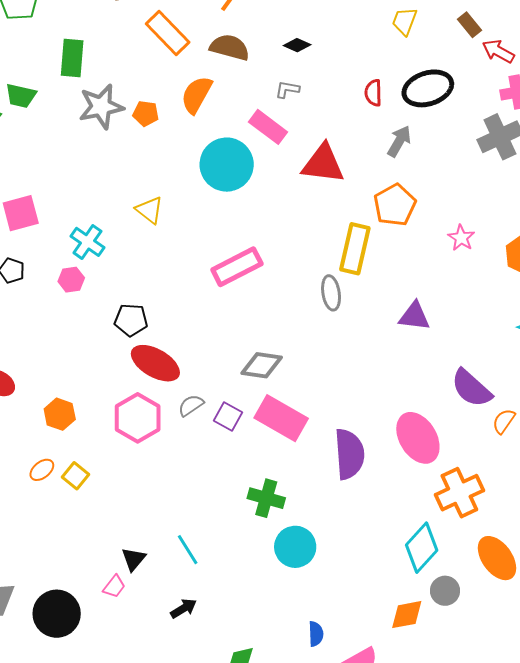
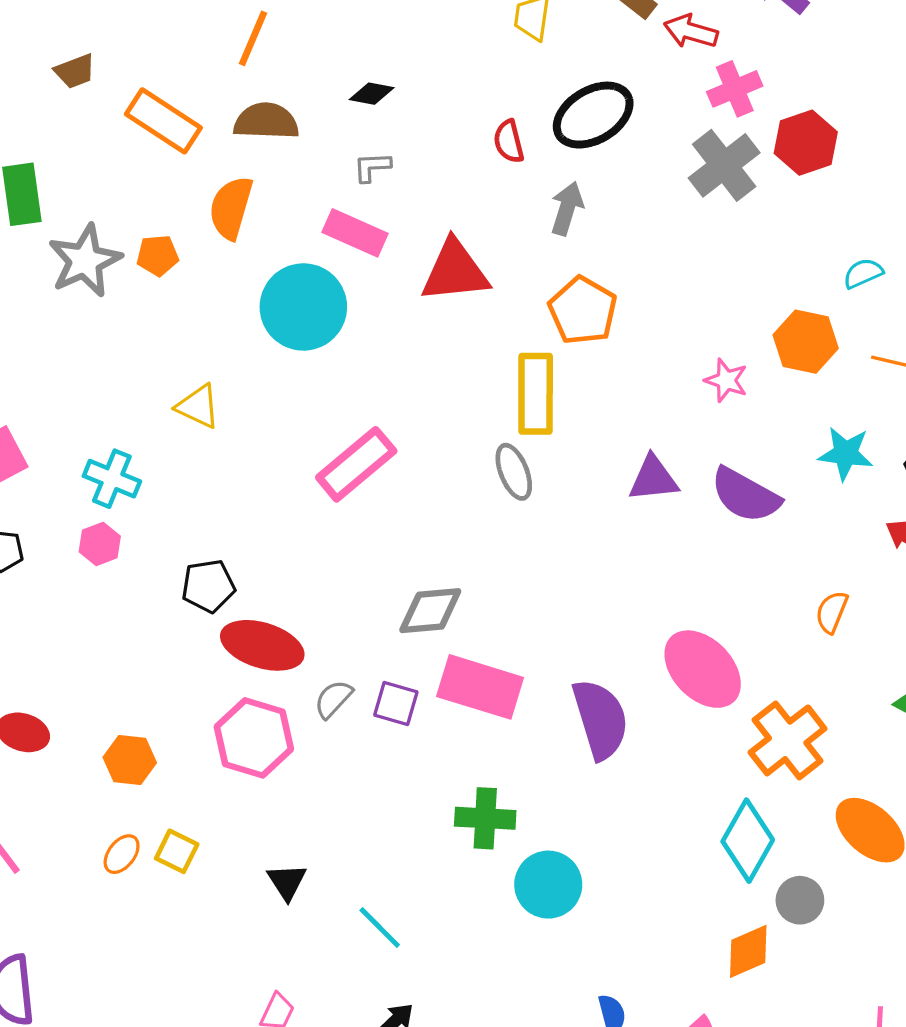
pink star: (461, 238) -> (726, 380), moved
purple semicircle: (471, 388) -> (745, 495), moved
black triangle: (134, 559) -> (287, 882), moved

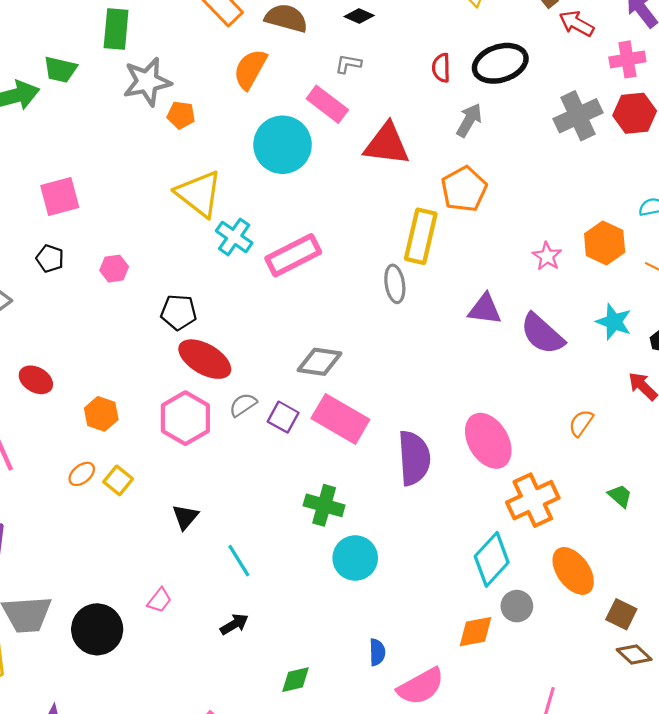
pink cross: (735, 89) -> (627, 59), moved
orange pentagon: (158, 255) -> (181, 115), moved
yellow triangle: (198, 406) -> (199, 194), size x1.6
cyan cross: (112, 479) -> (234, 237), moved

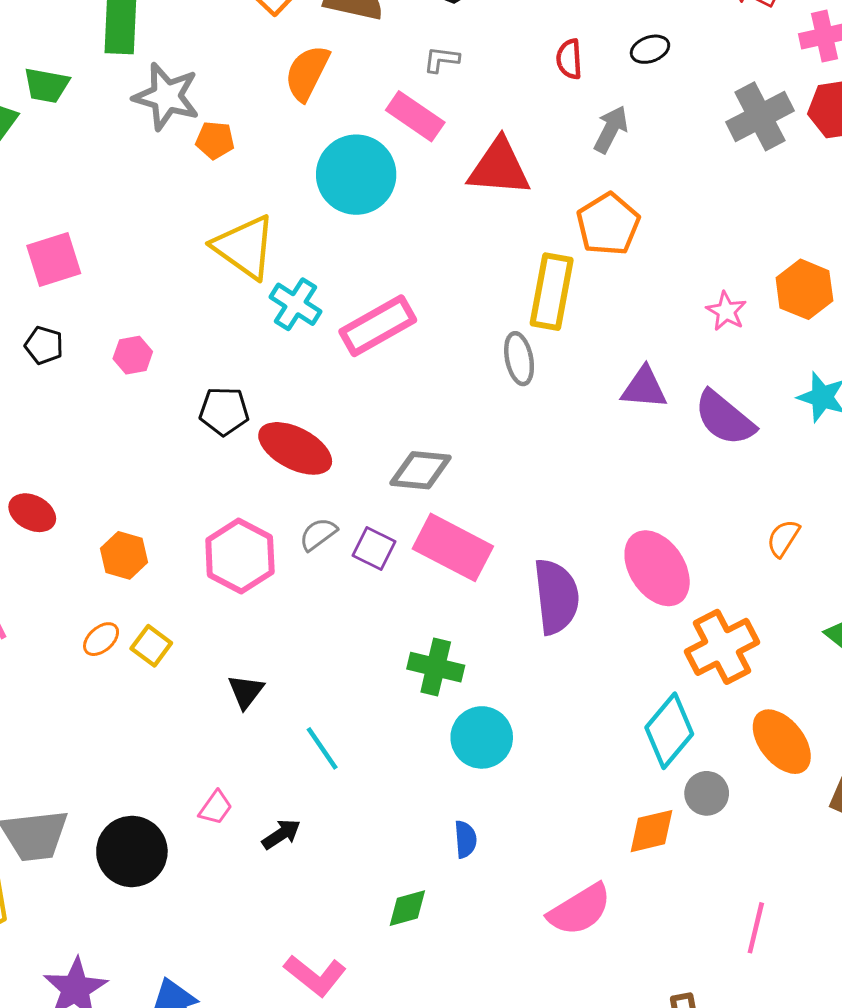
black ellipse: (500, 63) -> (650, 49), size x0.5
gray star: (147, 82) -> (166, 96), turned 30
red ellipse: (205, 359) -> (295, 448), moved
black arrow: (234, 624) -> (281, 834), moved
blue semicircle: (377, 652) -> (465, 839), moved

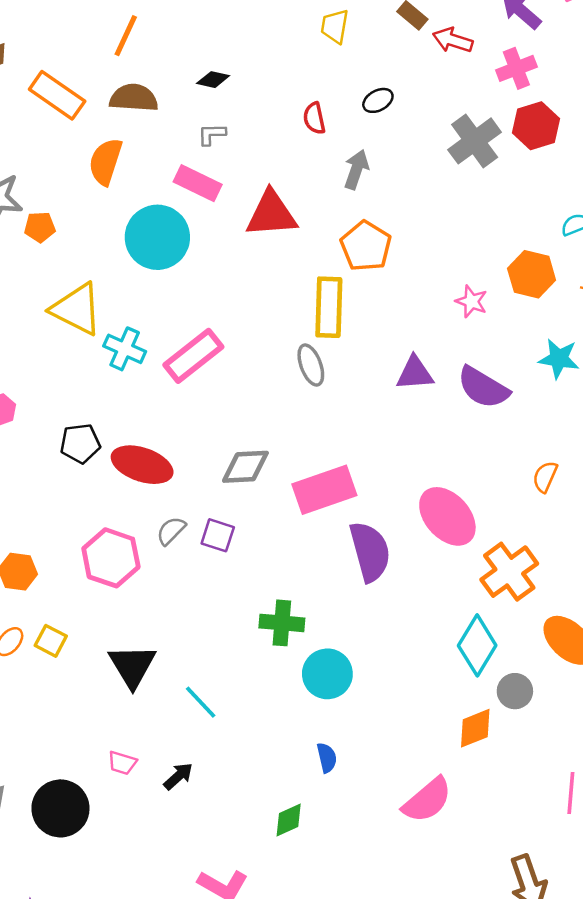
pink rectangle: (453, 547) -> (324, 490), moved, turned -38
black triangle: (246, 691) -> (132, 666), size x1.6
pink trapezoid: (216, 808) -> (122, 763), turned 80

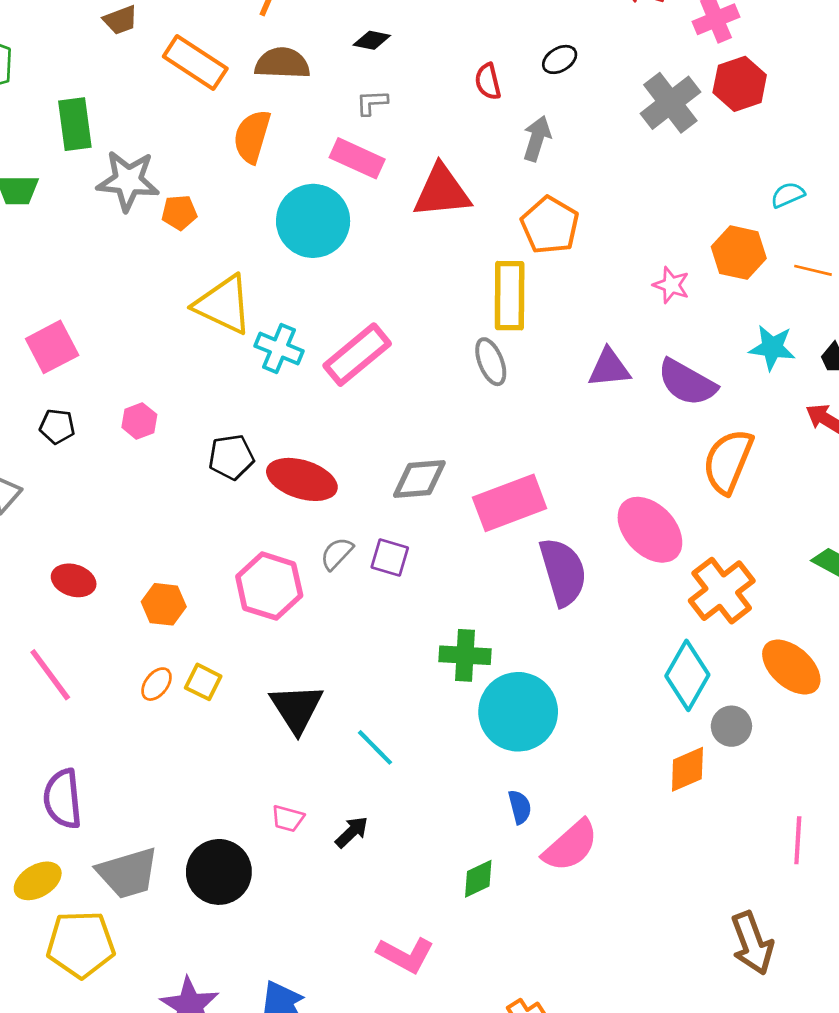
orange semicircle: (545, 477) -> (728, 461), moved, size x1.8
cyan circle: (327, 674) -> (518, 712), size x1.4
pink semicircle: (427, 800) -> (571, 846), moved

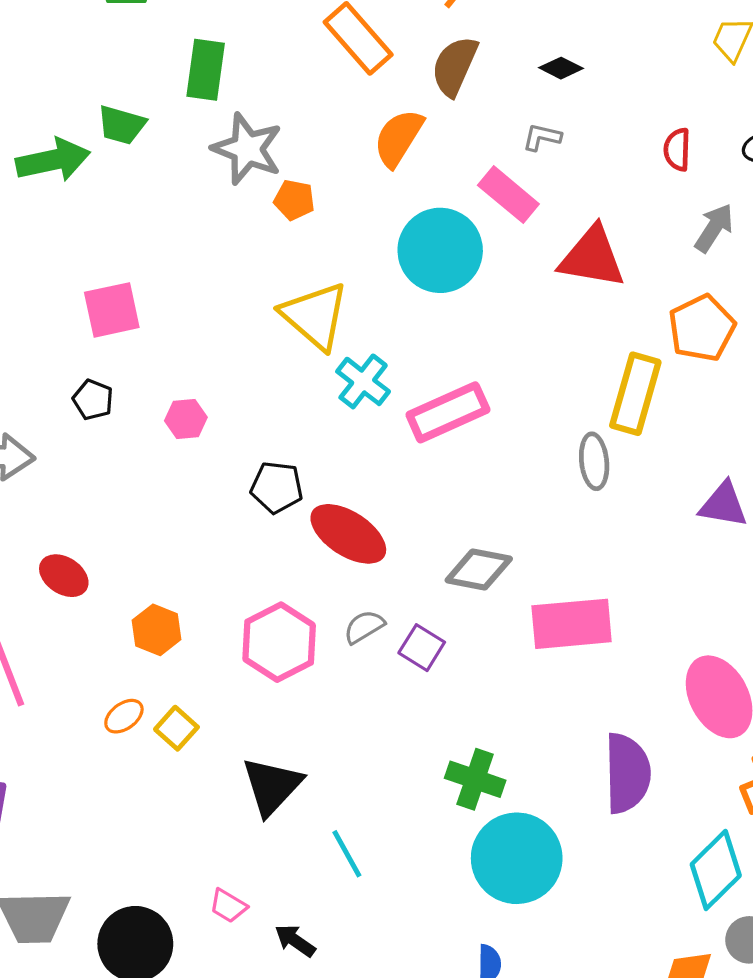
brown semicircle: (282, 63) -> (455, 66), turned -84
purple semicircle: (563, 572) -> (627, 773), moved
black arrow: (352, 832) -> (295, 941), turned -117

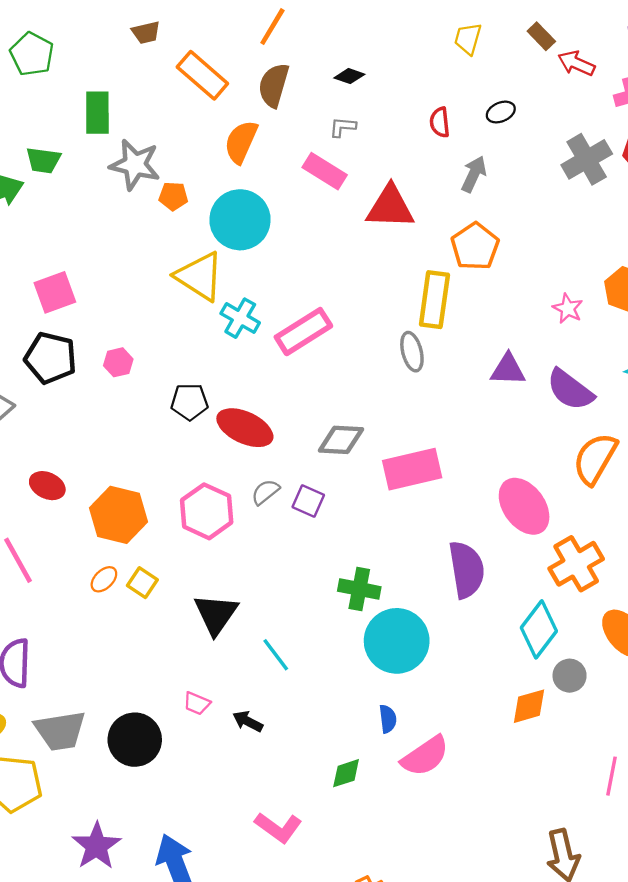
cyan circle: (440, 250) -> (240, 220), moved
black pentagon: (93, 400) -> (50, 358), size x1.8
orange hexagon: (157, 630) -> (119, 515), size x1.6

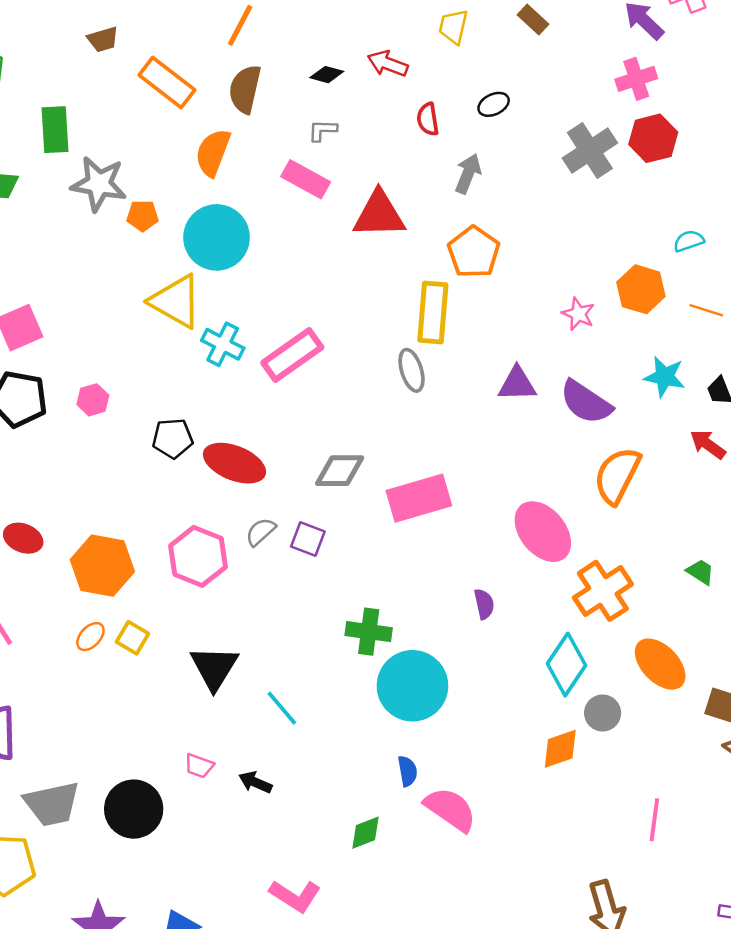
red arrow: (576, 63) -> (388, 64), moved
purple semicircle: (467, 570) -> (484, 604), size x0.5
pink semicircle: (425, 756) -> (450, 809), turned -108

